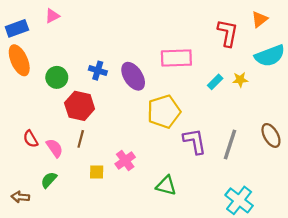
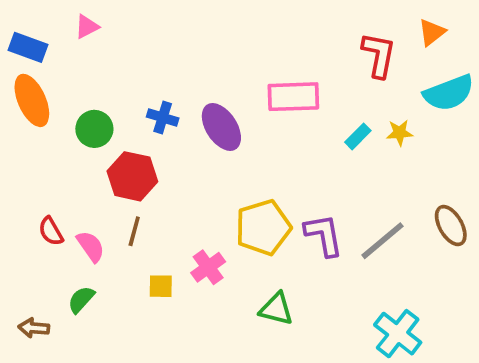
blue rectangle: (17, 28) -> (28, 47), turned 40
yellow pentagon: (164, 112) -> (263, 227), moved
gray line: (230, 145) -> (383, 241), turned 32

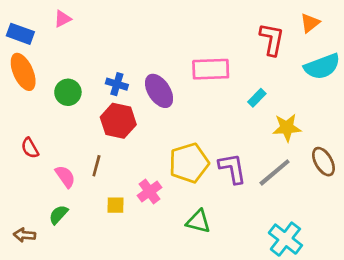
yellow star: (400, 133) -> (287, 128), moved, size x1.5
red hexagon: (132, 176) -> (118, 121), moved
red semicircle: (51, 231) -> (30, 148), moved

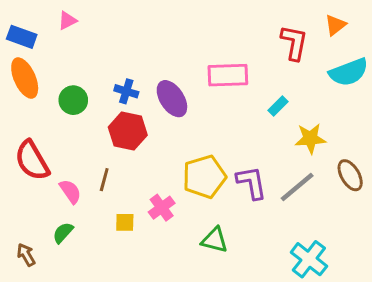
red semicircle: (30, 148) -> (32, 160), size x1.8
brown arrow: (24, 235) -> (26, 255), turned 55

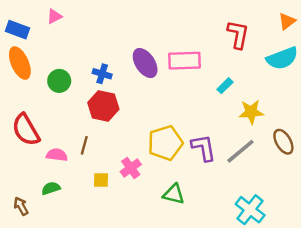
orange triangle: (335, 25) -> (287, 21), moved
purple ellipse: (172, 99) -> (145, 63), moved
pink semicircle: (70, 191) -> (57, 155), turned -48
green semicircle: (63, 233) -> (51, 188), turned 30

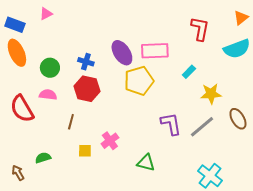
yellow pentagon: (165, 143) -> (139, 81), moved
pink semicircle: (57, 155) -> (48, 95), moved

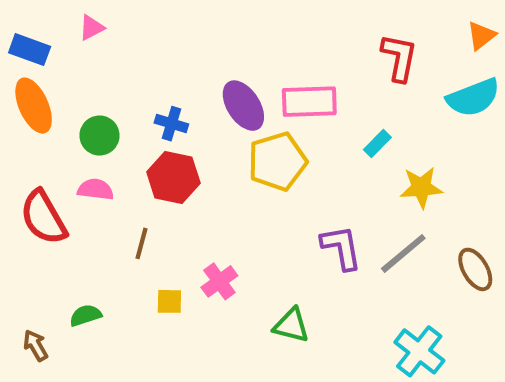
brown ellipse: (238, 119) -> (475, 269), moved

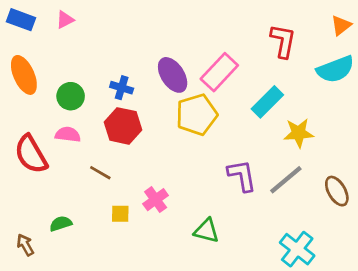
blue rectangle: (30, 50) -> (21, 20), moved
pink rectangle: (309, 102) -> (219, 72), turned -45
cyan rectangle: (377, 144) -> (267, 102), size x1.6
brown line: (141, 243) -> (100, 173), turned -75

